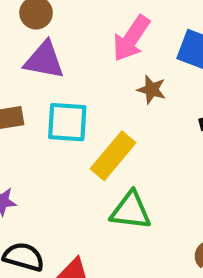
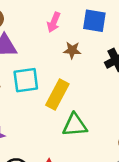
pink arrow: (131, 38) -> (54, 22), size x0.7

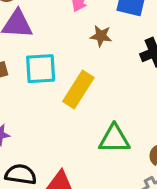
green triangle: (75, 125) -> (114, 139), moved

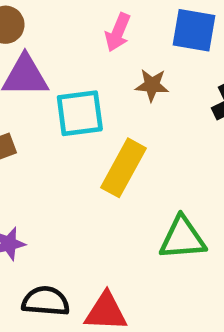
cyan square: (41, 69) -> (80, 113), moved

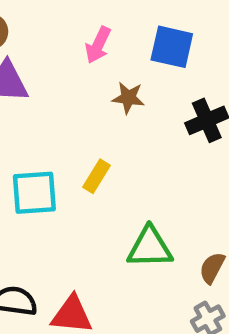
cyan square: (80, 113) -> (34, 193), moved
yellow rectangle: (124, 168) -> (96, 176), size x0.6

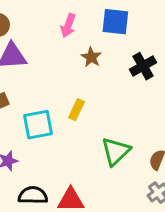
brown star: (128, 98) -> (91, 57), turned 30
green triangle: (150, 247) -> (116, 151), turned -36

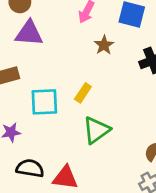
green triangle: (116, 151) -> (96, 130), moved

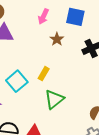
cyan square: (44, 102) -> (17, 81), turned -35

